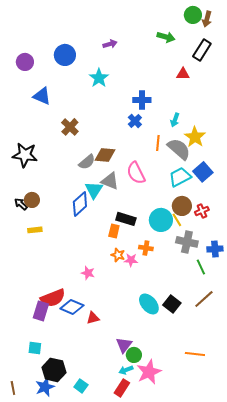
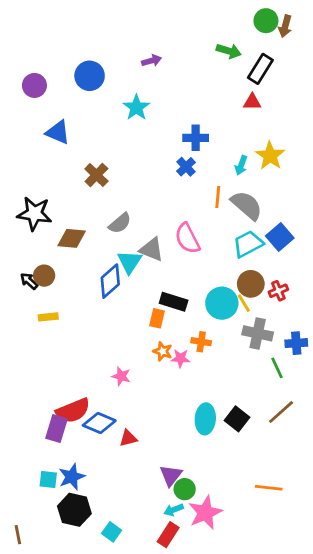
black rectangle: (202, 50) -> (260, 69), moved
yellow star: (195, 137) -> (270, 156), moved
brown diamond: (105, 155) -> (72, 238), moved
cyan ellipse: (149, 304) -> (205, 419), turned 45
blue star: (45, 387) -> (72, 477), moved

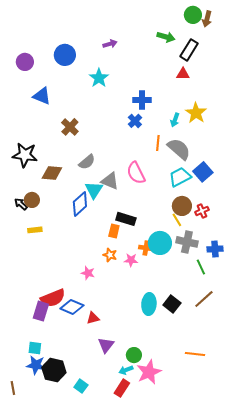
cyan circle: (222, 303) -> (160, 243), moved
orange star: (163, 351) -> (110, 255), moved
purple triangle: (171, 475) -> (106, 345), moved
blue star: (72, 477) -> (36, 365), moved, turned 30

